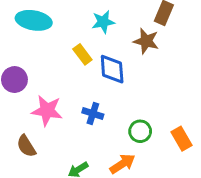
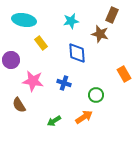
yellow rectangle: (82, 54) -> (41, 43), moved
orange rectangle: (182, 139) -> (124, 74), moved

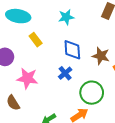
brown star: (100, 34) -> (101, 56), moved
blue cross: (64, 83) -> (65, 73), moved, turned 32
green circle: (96, 95) -> (92, 93), size x1.5

